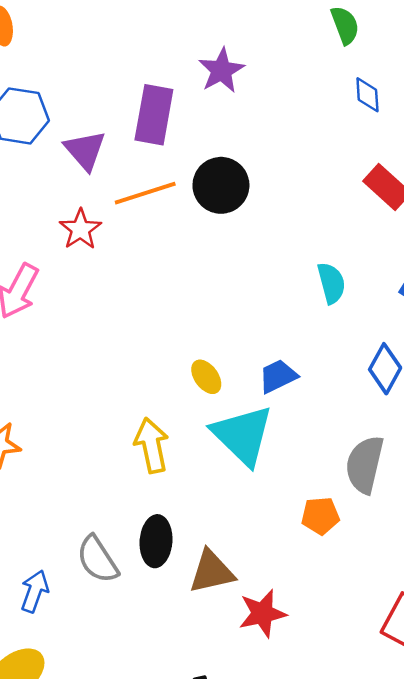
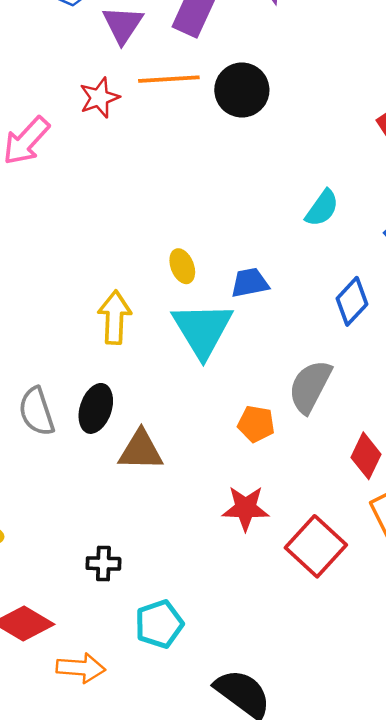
cyan semicircle: (331, 283) -> (322, 208), turned 36
red star: (262, 613) -> (246, 508), moved

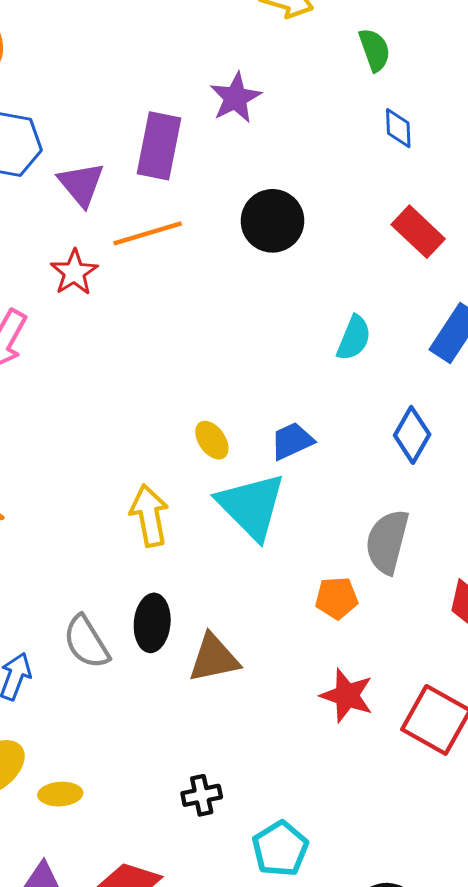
black circle: (242, 90) -> (272, 221), moved
red star: (246, 508) -> (347, 696), turned 30

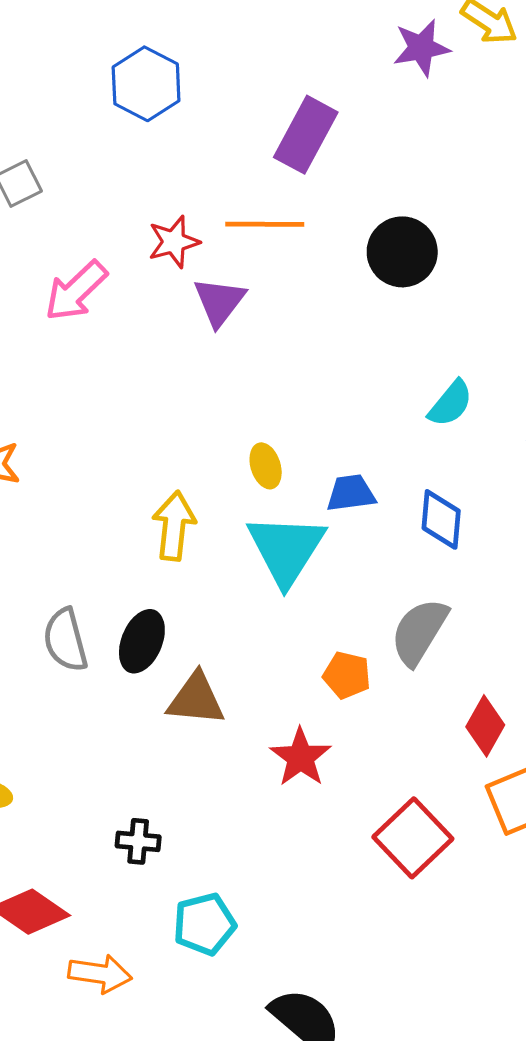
purple star: (235, 98) -> (421, 48), moved
purple triangle: (81, 184) -> (219, 302), moved
blue diamond: (412, 435) -> (441, 519), moved, turned -42
red star: (347, 696) -> (301, 757), moved

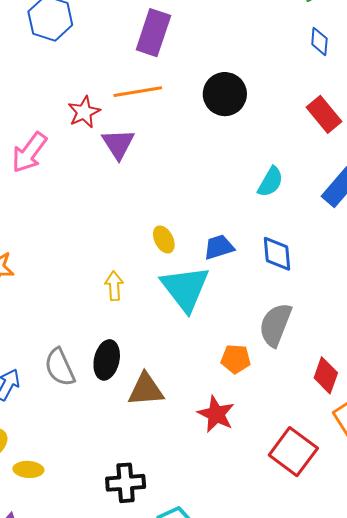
yellow arrow: (174, 526) -> (114, 286), size x0.7
black cross: (138, 841) -> (126, 483), size x1.4

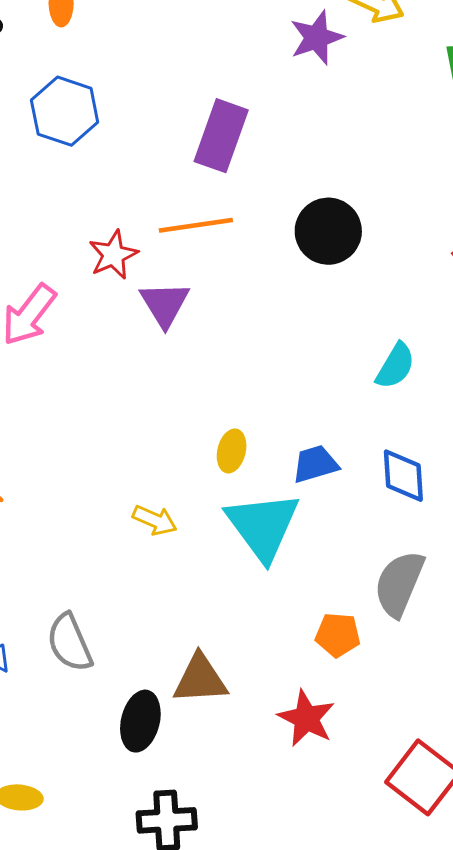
yellow ellipse: (164, 240) -> (232, 451), turned 40
yellow arrow: (114, 286) -> (155, 520), turned 116
black ellipse: (107, 360) -> (140, 721), moved

